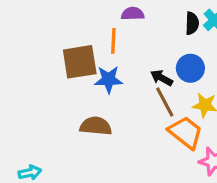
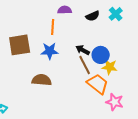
black semicircle: (192, 23) -> (93, 16), moved, turned 64
brown square: (80, 62) -> (20, 45), moved
blue circle: (190, 68) -> (101, 55), moved

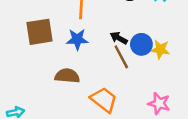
yellow star: (110, 67) -> (160, 49), moved
orange trapezoid: (98, 84) -> (104, 100), moved

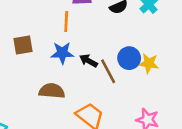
brown square: (40, 32) -> (23, 45), size x0.7
black arrow: (119, 38) -> (88, 61), moved

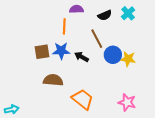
brown square: (23, 45) -> (42, 52), moved
brown line: (108, 71) -> (97, 39), moved

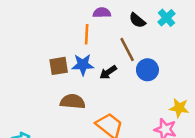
black semicircle: (105, 15) -> (137, 20), turned 64
black arrow: (81, 57) -> (108, 72), turned -64
yellow star: (128, 59) -> (179, 108), moved

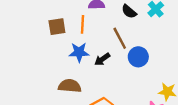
brown square: (59, 66) -> (57, 27), moved

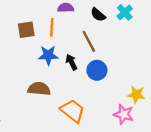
blue circle: (138, 57) -> (97, 70), moved
black arrow: (102, 59) -> (71, 62), turned 98

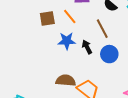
orange line: (52, 27) -> (70, 16), turned -42
brown semicircle: (39, 89) -> (66, 80), moved

